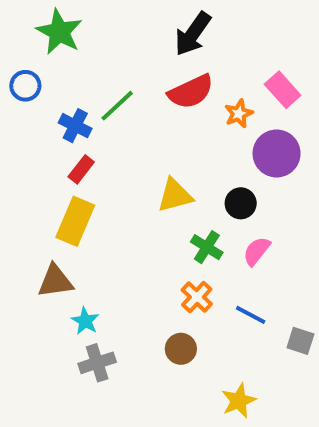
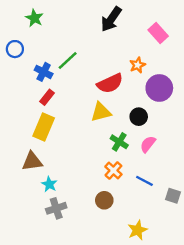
green star: (59, 32) -> (34, 18), size x0.7
pink rectangle: (283, 90) -> (158, 33), moved
red semicircle: (191, 92) -> (110, 83), moved

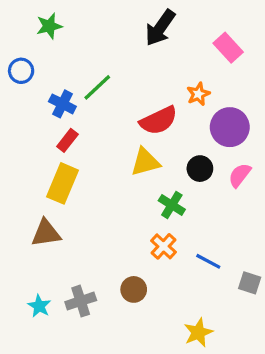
green star: (34, 18) -> (49, 26), turned 30
pink semicircle: (148, 144) -> (240, 175), moved
cyan star: (49, 184) -> (39, 306), moved
brown circle: (104, 200) -> (134, 289), moved

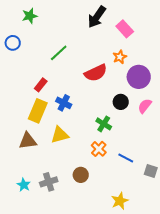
pink rectangle: (228, 48) -> (125, 29), moved
blue cross: (62, 104) -> (64, 103), moved
yellow triangle: (145, 162) -> (60, 135), moved

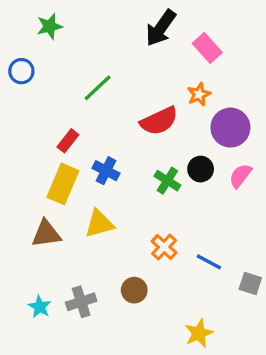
green cross: (104, 124) -> (167, 181), moved

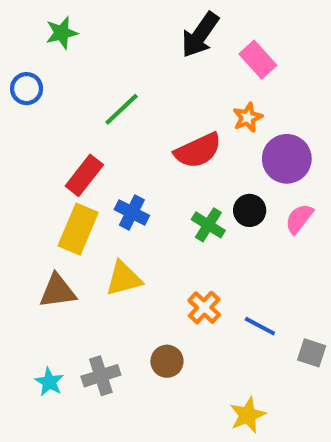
red rectangle: (68, 141) -> (84, 175), size x1.4

